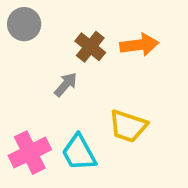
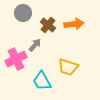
gray circle: (24, 24) -> (23, 13), moved
pink cross: (30, 153) -> (16, 59), moved

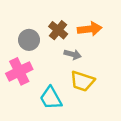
gray circle: (23, 13) -> (29, 40), moved
gray arrow: (35, 45) -> (73, 54), moved, turned 64

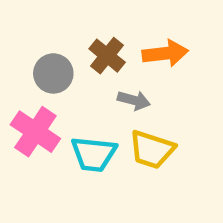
pink cross: (19, 71) -> (35, 132), turned -30
cyan trapezoid: (51, 98) -> (94, 154), moved, turned -55

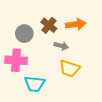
pink cross: (35, 132) -> (16, 60), turned -30
cyan trapezoid: (94, 154) -> (35, 84), moved

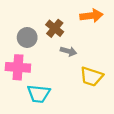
orange arrow: (76, 24) -> (91, 16), moved
yellow trapezoid: (69, 68) -> (91, 77), moved

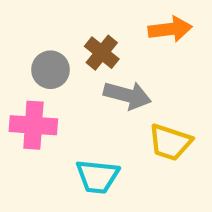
gray arrow: (68, 51) -> (127, 95), size x1.5
cyan trapezoid: (39, 94) -> (97, 176), moved

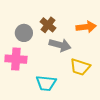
orange arrow: (170, 29) -> (86, 27), moved

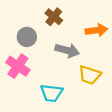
brown cross: (48, 25) -> (54, 17), moved
pink cross: (16, 59) -> (18, 66), turned 30

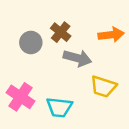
brown cross: (54, 17) -> (61, 32), moved
pink cross: (18, 66) -> (20, 97), moved

